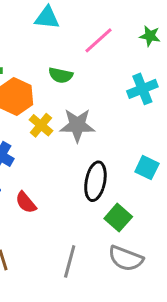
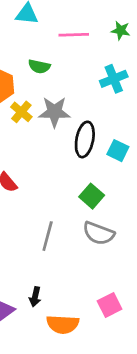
pink line: (98, 40) -> (74, 35), turned 40
black ellipse: (95, 181) -> (85, 139), moved

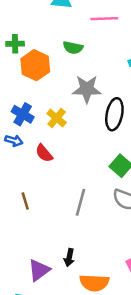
yellow cross: (21, 112) -> (57, 118), moved

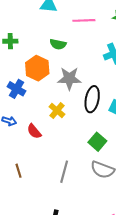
orange hexagon: (35, 65) -> (37, 68), moved
blue cross: (23, 114) -> (17, 89), moved
yellow cross: (57, 118) -> (57, 111), moved

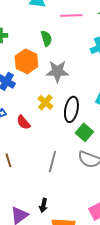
green semicircle: (58, 44) -> (46, 38), turned -119
black ellipse: (92, 99) -> (71, 109), moved

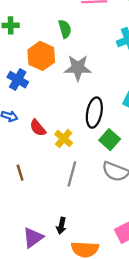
yellow cross: (45, 102) -> (64, 138), moved

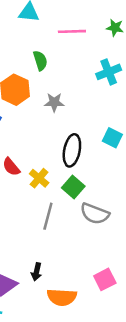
gray star: (78, 68) -> (54, 102), size x0.7
green square: (110, 140) -> (73, 187), moved

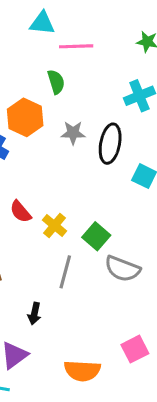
pink line: (72, 31) -> (76, 46), moved
black ellipse: (72, 150) -> (110, 144), moved
black arrow: (37, 272) -> (34, 314), moved

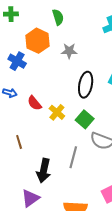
black ellipse: (110, 144) -> (86, 85), moved
gray line: (65, 272) -> (73, 157), moved
black arrow: (34, 314) -> (44, 171), size x1.6

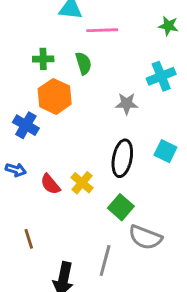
green cross: (11, 14) -> (43, 59), moved
gray star: (69, 51) -> (127, 104), moved
yellow cross: (57, 112) -> (82, 183), moved

